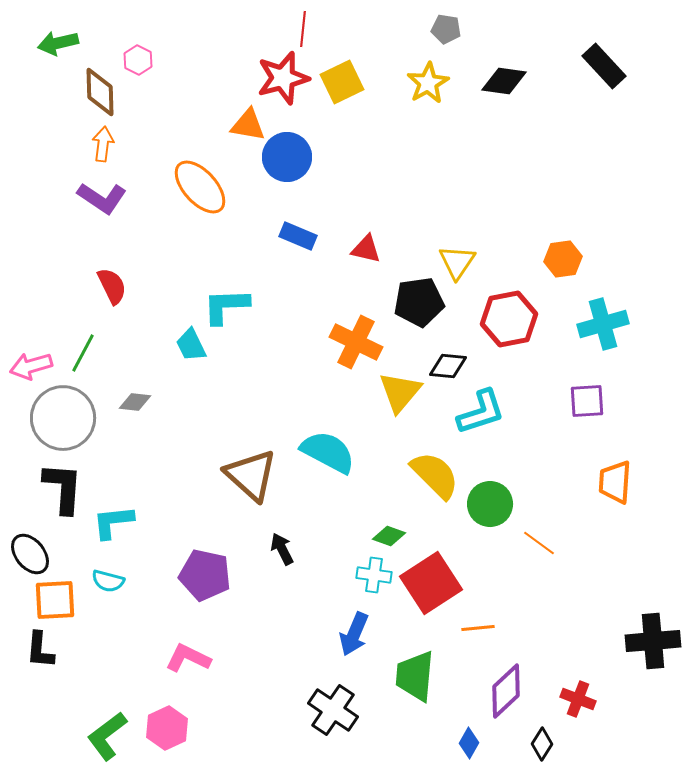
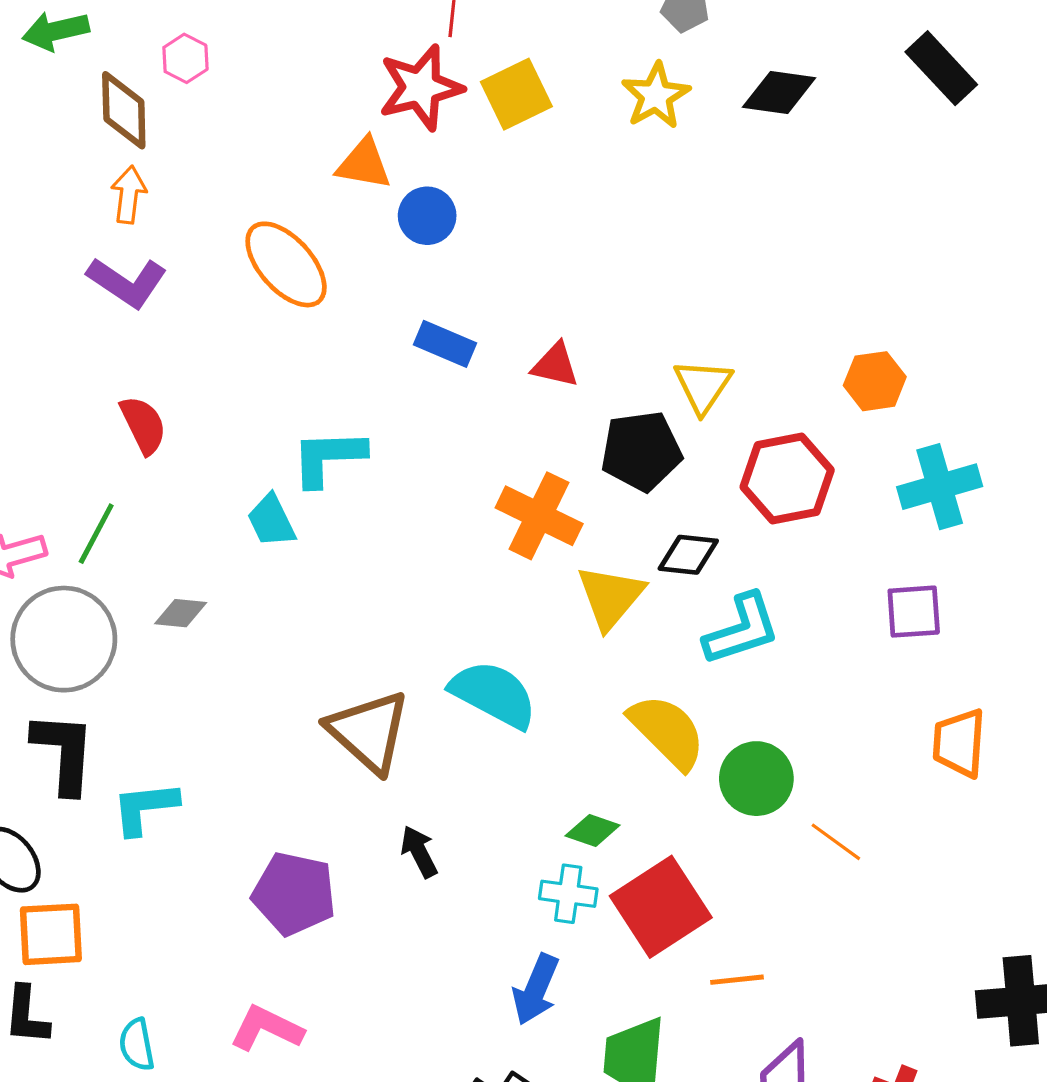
blue circle: (287, 157) -> (427, 216), size x0.7
cyan semicircle: (108, 581) -> (137, 1045), moved, turned 64

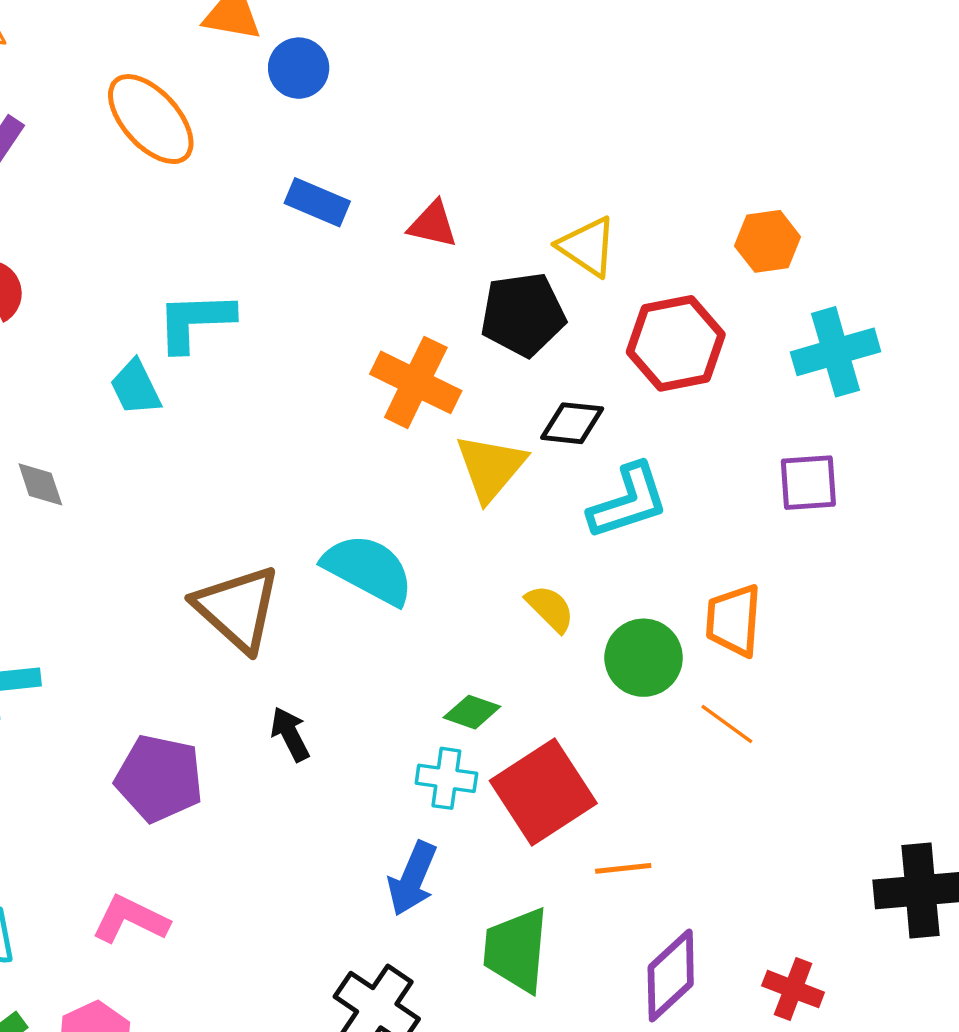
yellow triangle: (703, 386) -> (587, 246), turned -30
gray diamond: (181, 613) -> (40, 484), turned 66
yellow semicircle: (667, 732) -> (550, 608), size x0.6
orange trapezoid: (959, 743) -> (734, 620), moved

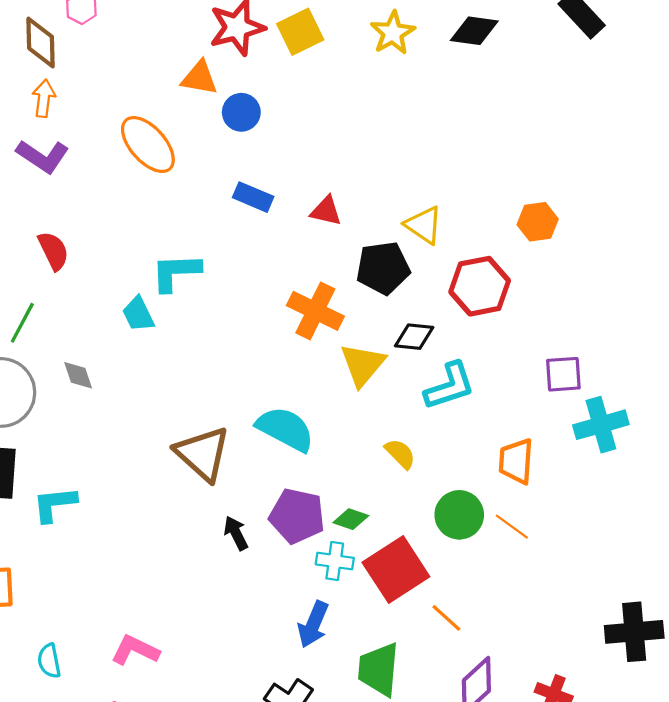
cyan cross: (836, 352) -> (601, 425), moved
green circle: (644, 658) -> (459, 515), moved
purple pentagon: (159, 778) -> (297, 516), moved
orange line: (623, 868) -> (446, 618), turned 48

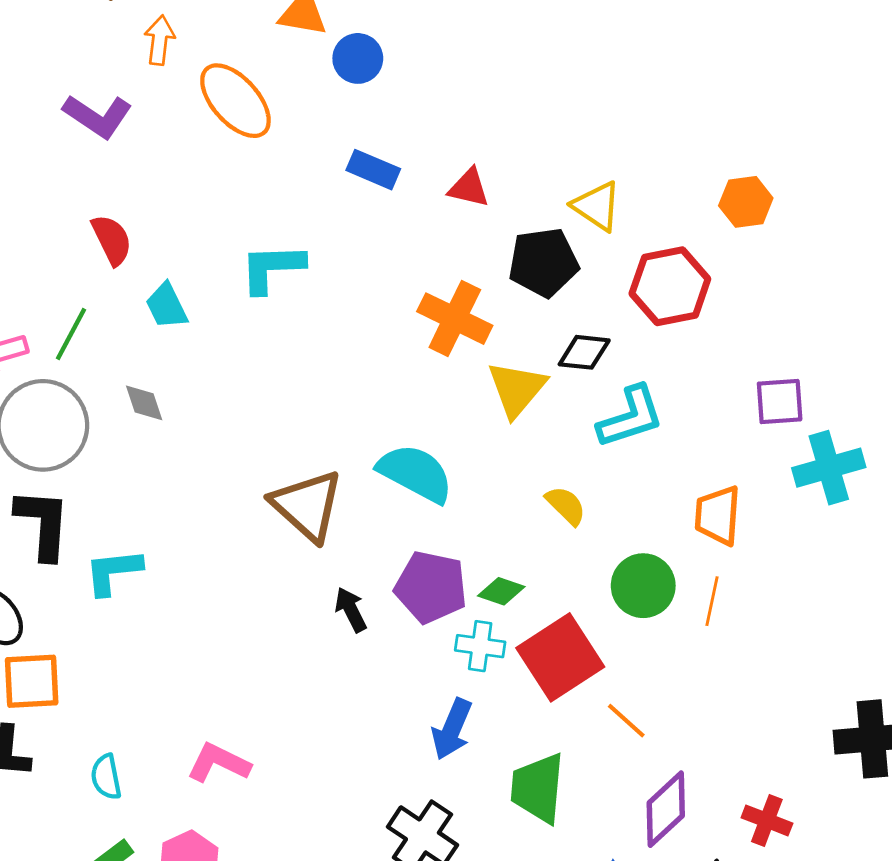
orange arrow: (44, 98) -> (160, 40), moved
cyan trapezoid: (138, 314) -> (167, 306), moved
orange line: (512, 527) -> (712, 601), turned 66

